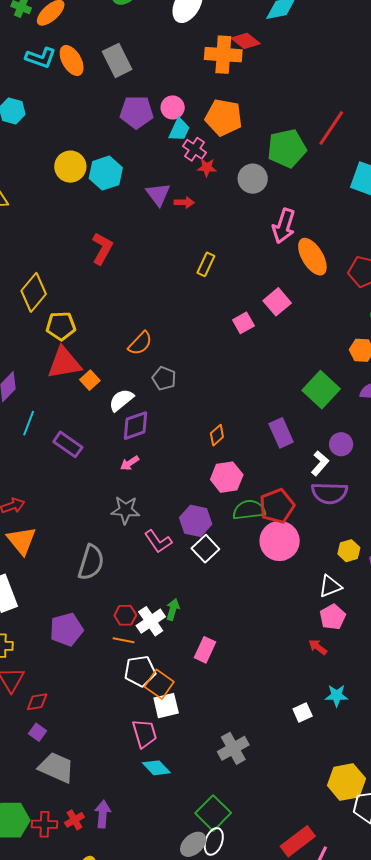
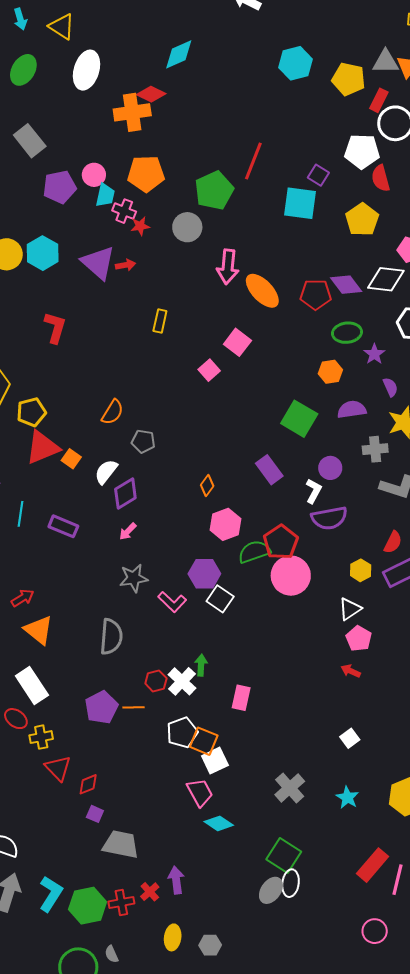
purple triangle: (158, 194) -> (98, 263), size x1.4
orange line: (124, 640) -> (134, 707), moved
cyan star: (337, 696) -> (347, 797), moved, turned -30

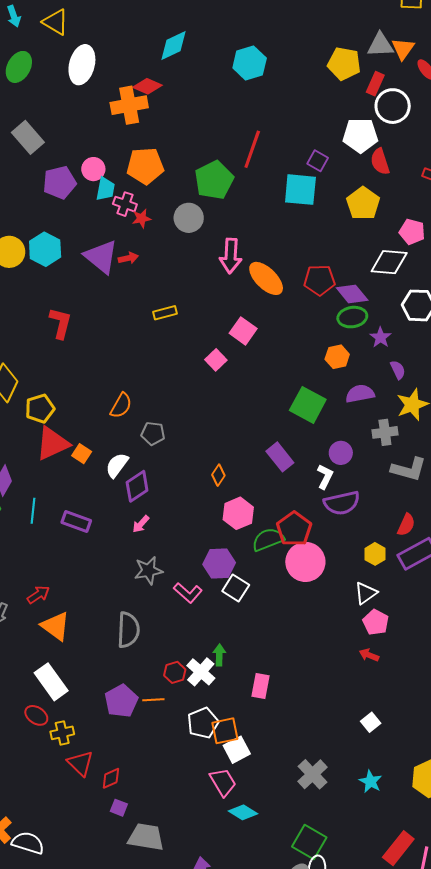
cyan hexagon: (295, 63) -> (250, 63), moved
purple diamond: (346, 285) -> (352, 294), moved
yellow rectangle: (160, 321) -> (165, 313), turned 65
orange square: (204, 741) -> (225, 731), turned -32

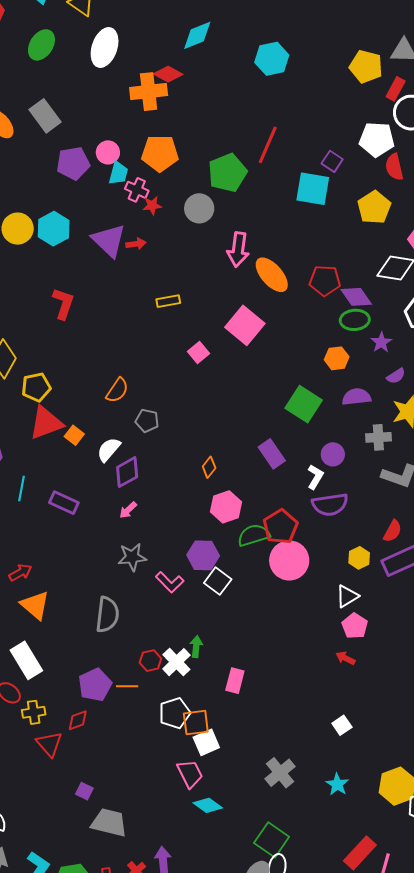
pink square: (243, 331) -> (245, 325), size x1.4
pink square: (216, 360) -> (198, 352), moved
purple semicircle: (398, 370) -> (396, 376), turned 78
red diamond: (111, 778) -> (78, 720), moved

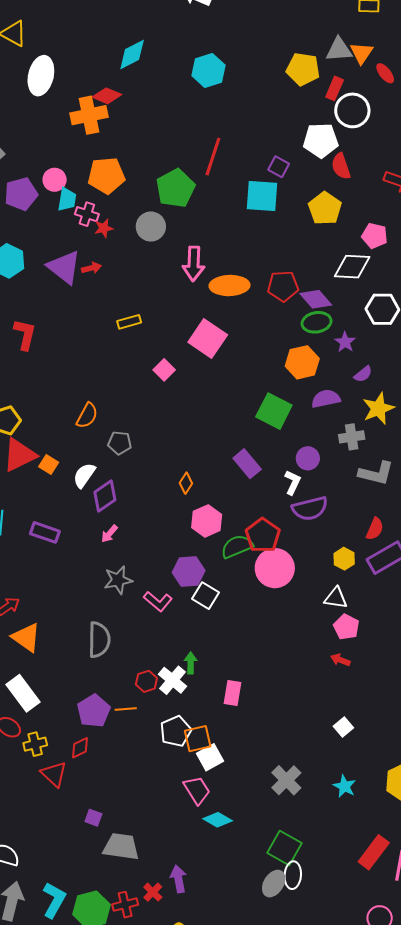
orange ellipse: (272, 275) -> (229, 285), turned -45
orange hexagon: (337, 358) -> (302, 362), size x1.4
white triangle: (347, 596) -> (336, 598), turned 45

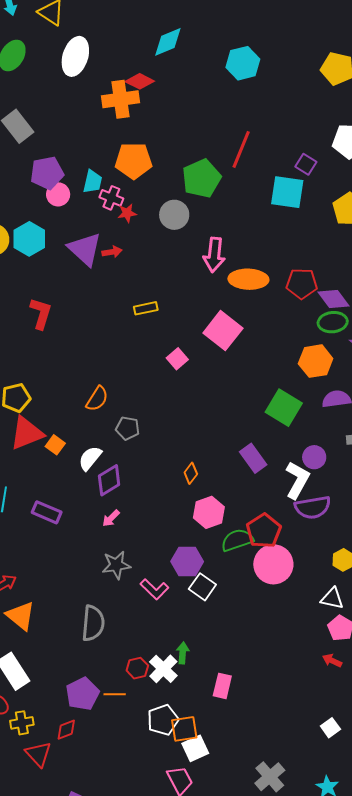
pink circle: (55, 180) -> (58, 194), moved
white L-shape: (293, 482) -> (297, 480), size x1.5

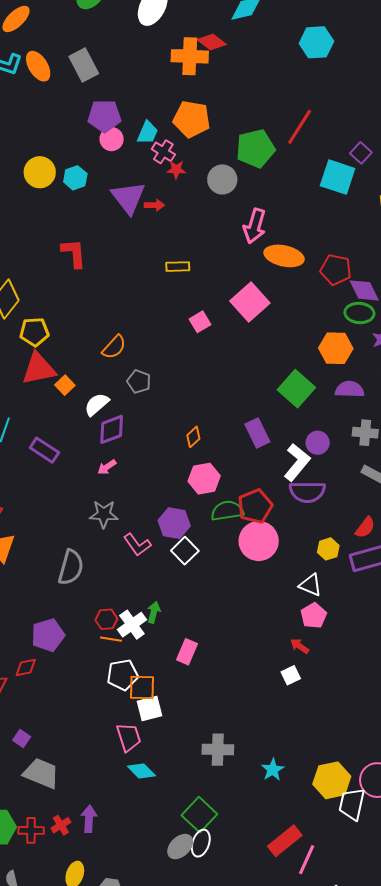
cyan hexagon: (29, 239) -> (75, 178), size x0.7
red L-shape: (41, 313) -> (74, 253), turned -32
orange line: (115, 694) -> (111, 639), moved
white square: (330, 728) -> (291, 675), moved
gray cross: (270, 777) -> (218, 750), turned 32

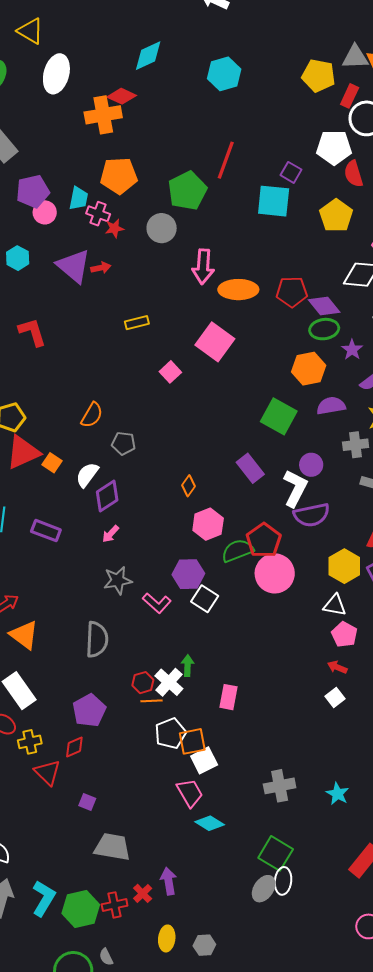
yellow hexagon: (328, 549) -> (344, 566), size x1.5
purple square: (22, 739) -> (87, 802), moved

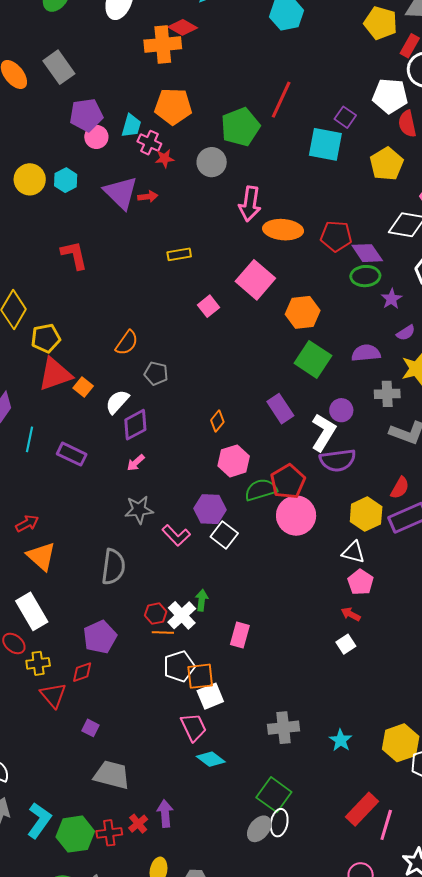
orange hexagon: (309, 369) -> (303, 312), moved

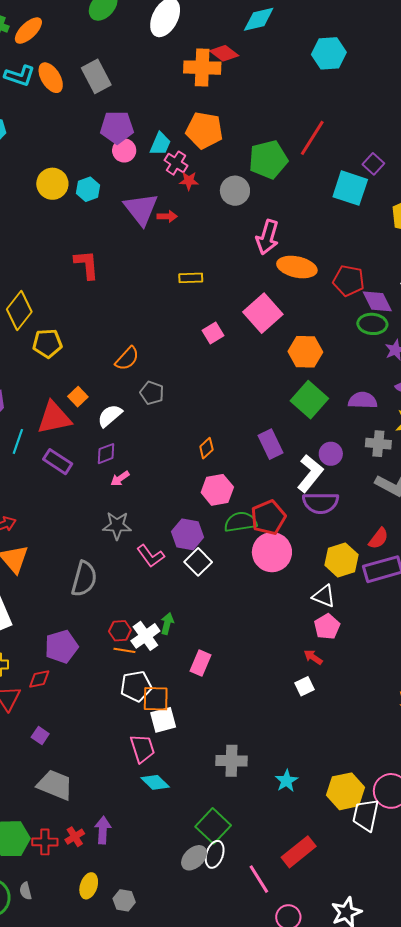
red triangle: (55, 374) -> (54, 418), moved
purple diamond: (135, 425) -> (106, 454), moved, size x0.7
pink line: (386, 825) -> (259, 879), moved, turned -56

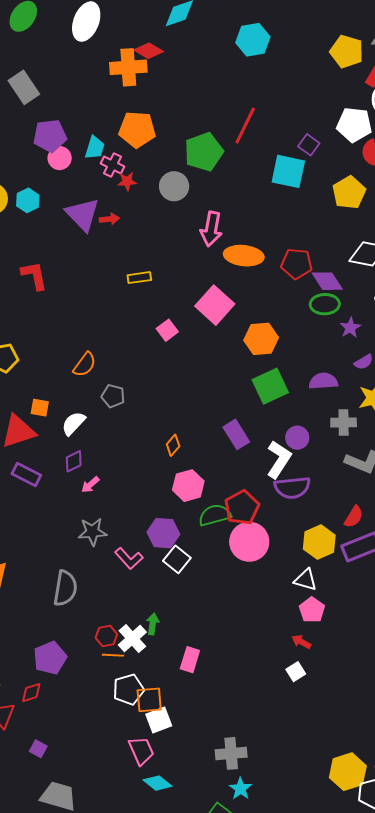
orange square: (78, 397) -> (40, 408), turned -30
green square: (309, 400) -> (270, 386), turned 30
cyan star: (286, 781) -> (240, 789), moved

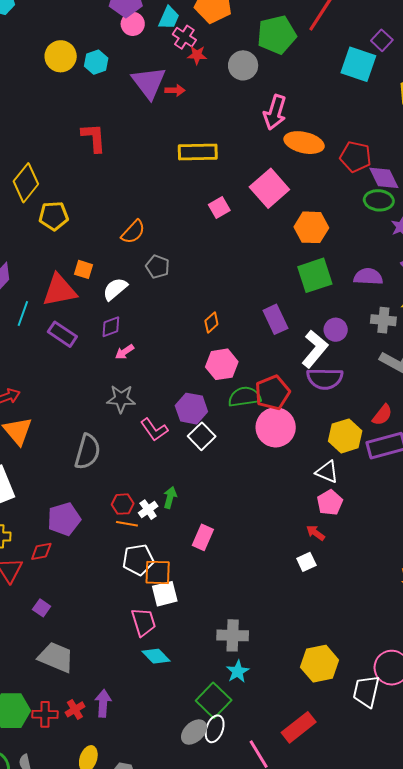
yellow rectangle: (139, 278) -> (198, 152), size x1.6
white cross: (132, 639) -> (148, 510), size x0.7
yellow hexagon: (348, 772) -> (320, 664), moved

